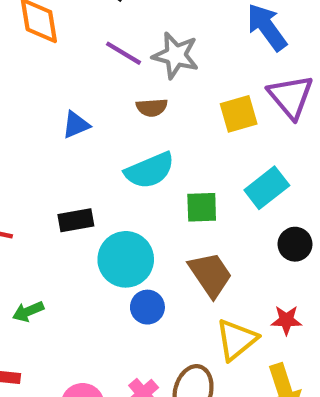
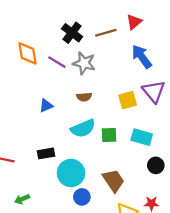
purple line: (124, 53) -> (57, 62), moved
gray star: (176, 55) -> (84, 63), moved
cyan rectangle: (267, 188) -> (142, 137), turned 54
green square: (202, 207) -> (109, 135), moved

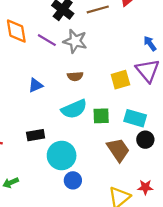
blue arrow: (142, 57) -> (150, 43), moved, size x0.6
black circle: (156, 165) -> (145, 140), moved
brown trapezoid: (113, 181) -> (118, 150), moved

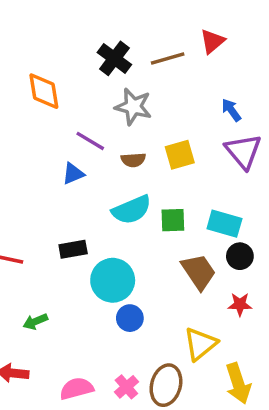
purple line: (47, 40) -> (90, 141), moved
blue arrow: (150, 43) -> (231, 110), moved
yellow square: (120, 80) -> (180, 155), moved
red star: (145, 187) -> (240, 304), moved

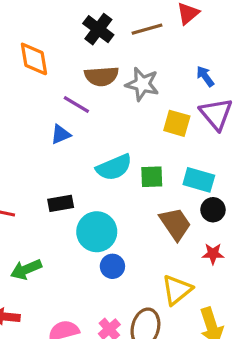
gray star: (133, 107) -> (142, 84), moved
yellow square: (180, 155) -> (177, 123), moved, turned 32
brown semicircle: (133, 160) -> (101, 76), moved, size x1.5
green arrow: (35, 322) -> (26, 269), size x1.4

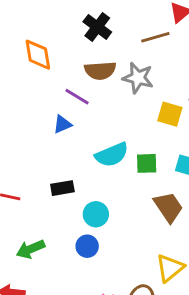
brown line: (147, 29) -> (155, 37), moved
cyan circle: (97, 232) -> (96, 214), size x0.7
blue circle: (112, 266) -> (87, 246), moved

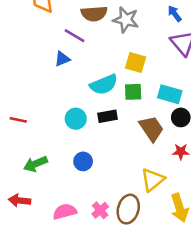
yellow square: (170, 114) -> (136, 63), moved
black rectangle: (62, 188) -> (107, 116), moved
cyan circle: (96, 214) -> (76, 119), moved

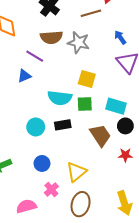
cyan semicircle: (104, 84) -> (60, 98), turned 30
yellow triangle: (153, 180) -> (76, 172), moved
pink cross: (100, 210) -> (51, 190), moved

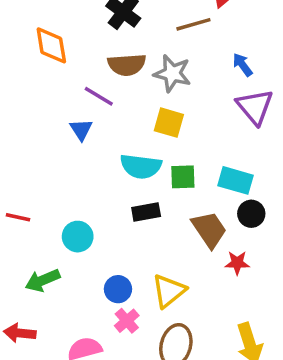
blue triangle: (24, 76) -> (81, 130), turned -40
yellow square: (87, 79) -> (169, 123), moved
cyan circle: (36, 127) -> (78, 237), moved
red star: (125, 155) -> (237, 263), moved
blue circle: (42, 163) -> (118, 289), moved

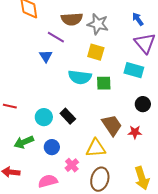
cyan rectangle: (235, 180) -> (134, 70), moved
black rectangle: (146, 212) -> (68, 116), moved, turned 56
brown trapezoid: (209, 230) -> (112, 125), moved
blue circle: (118, 289) -> (52, 147), moved
yellow triangle: (169, 291) -> (96, 148), turned 35

